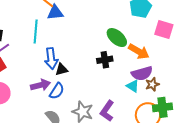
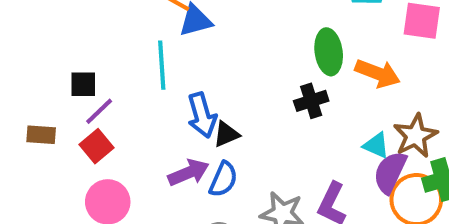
green ellipse: (117, 38) -> (329, 52), turned 50
purple semicircle: (142, 73) -> (390, 172), moved, turned 140
brown star: (152, 84) -> (415, 136), size x1.5

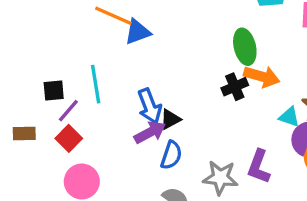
cyan line: (162, 65) -> (96, 84), moved
orange arrow: (378, 73) -> (262, 76), moved
purple arrow: (188, 173) -> (150, 132), moved

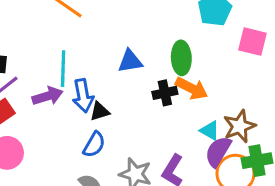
blue triangle: (138, 32) -> (130, 61), moved
cyan line: (96, 84) -> (63, 69), moved
purple arrow: (150, 132) -> (48, 96), moved

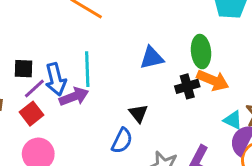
blue arrow: (83, 96) -> (56, 79), moved
black triangle: (100, 111) -> (138, 113), moved, turned -48

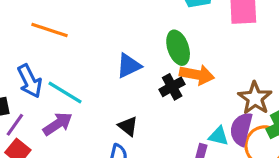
cyan line: (87, 69) -> (65, 92), turned -44
blue arrow: (56, 79) -> (30, 81), moved
cyan triangle: (233, 120) -> (219, 136), moved

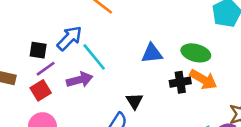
green ellipse: (178, 48) -> (196, 53), turned -76
blue arrow: (30, 81) -> (69, 38), turned -128

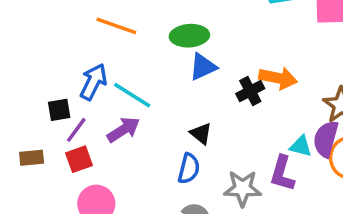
green ellipse: (196, 53) -> (189, 36), moved
red square: (41, 90) -> (79, 159), turned 30

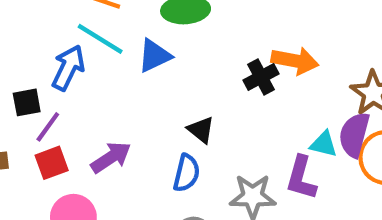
blue triangle: (203, 67) -> (154, 56), moved
cyan line: (132, 95) -> (100, 39), moved
purple arrow: (123, 130) -> (111, 157), moved

